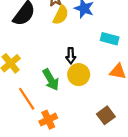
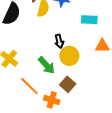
brown square: (106, 115) -> (68, 84), moved
orange cross: (48, 120) -> (52, 100), turned -35

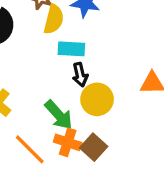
cyan rectangle: (89, 20) -> (71, 49), moved
orange cross: (52, 100) -> (68, 142), moved

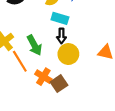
green arrow: (59, 115) -> (34, 45), moved
orange line: (30, 149) -> (20, 61), moved

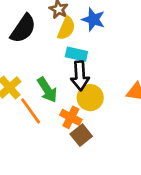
black arrow: (61, 36) -> (80, 76), size x1.5
orange cross: (43, 77) -> (71, 117), moved

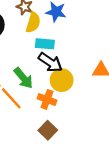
black arrow: (80, 76) -> (50, 62), turned -45
brown square: (81, 135) -> (48, 130), moved

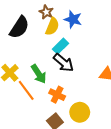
cyan rectangle: (45, 44) -> (60, 46), turned -56
yellow circle: (62, 80) -> (80, 112), moved

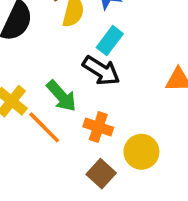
cyan rectangle: (60, 46) -> (110, 41), moved

